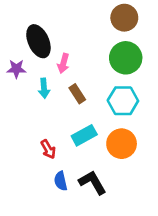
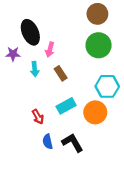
cyan hexagon: (123, 101) -> (107, 86), moved

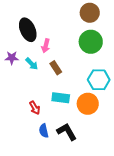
purple star: (13, 54) -> (12, 58), moved
cyan arrow: (35, 69) -> (32, 64), turned -40
cyan rectangle: (66, 106) -> (61, 98), turned 36

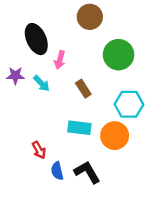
brown circle: (90, 13) -> (90, 17), moved
brown rectangle: (56, 68) -> (83, 89), moved
red arrow: (35, 108) -> (39, 150), moved

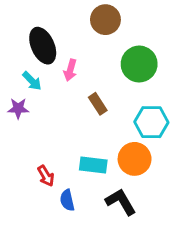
purple star: (15, 76) -> (18, 108), moved
cyan arrow: (42, 83) -> (32, 81), moved
cyan rectangle: (79, 128) -> (93, 165), moved
black L-shape: (87, 172) -> (121, 202), moved

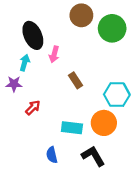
green circle: (139, 64) -> (112, 28), moved
cyan arrow: (32, 81) -> (25, 63), turned -119
red arrow: (46, 176) -> (33, 108), moved, turned -105

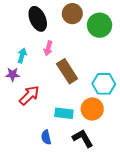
black ellipse: (33, 35) -> (38, 19), moved
brown rectangle: (75, 80) -> (67, 71), size x1.6
red arrow: (33, 108) -> (29, 95), size x1.5

